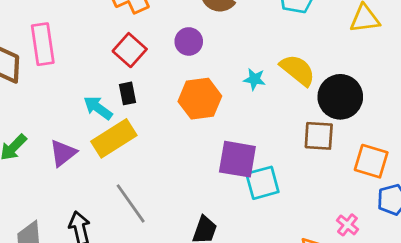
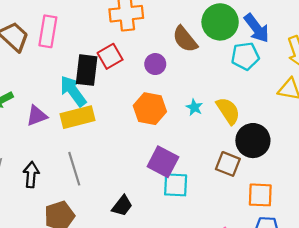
black rectangle: (127, 93) -> (87, 70), moved, size x1.8
cyan arrow: (98, 108) -> (73, 91), size x1.4
orange square: (371, 161) -> (260, 195), turned -32

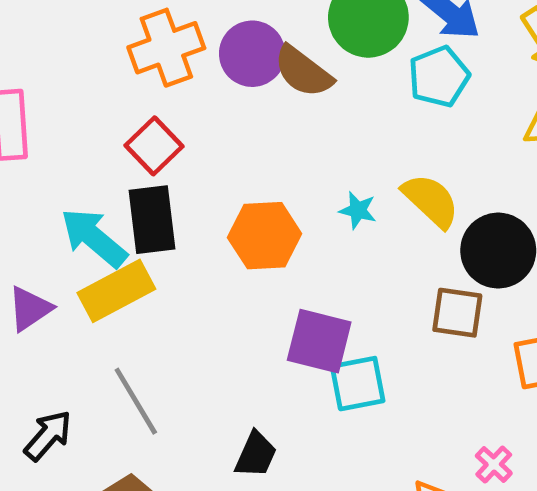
purple circle: (155, 64) -> (252, 54), moved, size x1.4
black rectangle: (87, 70) -> (152, 220), moved
black arrow: (31, 175) -> (48, 436), turned 50

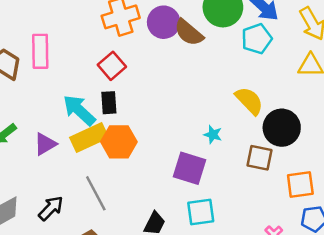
cyan star: (358, 210) -> (213, 135), moved
black rectangle: (152, 220) -> (109, 103), size x0.7
orange hexagon: (265, 236) -> (119, 142), moved
cyan square: (358, 384) -> (201, 212), moved

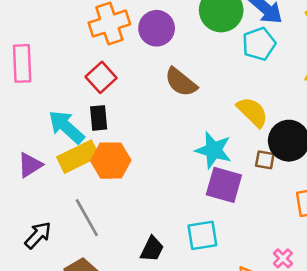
brown semicircle: (189, 33) -> (181, 82), moved
cyan star: (213, 135) -> (213, 150), size x1.8
brown square: (260, 158) -> (265, 160), moved, size x0.7
purple square: (189, 168) -> (224, 185), moved

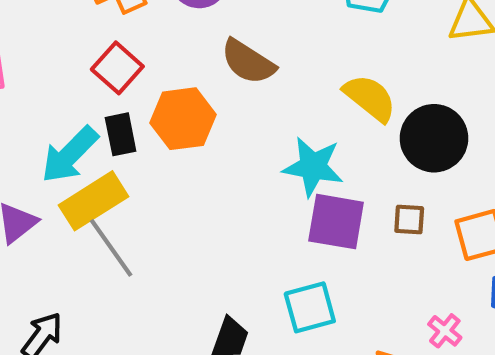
cyan arrow: (66, 127) -> (70, 155), turned -81
brown square: (265, 160) -> (409, 220), moved
orange hexagon: (111, 161) -> (183, 119), moved
gray line: (87, 218) -> (111, 248), moved

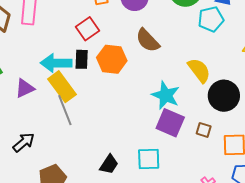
cyan arrow: (70, 155) -> (56, 63), turned 32
yellow rectangle: (94, 201) -> (62, 87), turned 72

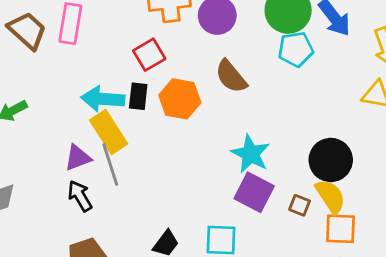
cyan pentagon: (211, 19) -> (296, 49), moved
yellow semicircle: (199, 70) -> (330, 196), moved
purple triangle: (25, 88) -> (78, 158), moved
black arrow: (24, 142) -> (80, 196), moved, turned -85

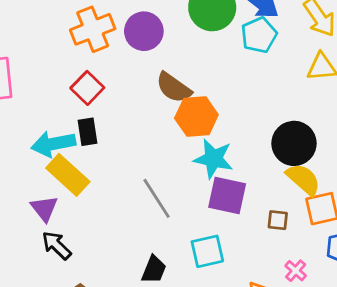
cyan pentagon: (296, 49) -> (259, 35), moved
orange hexagon: (180, 99) -> (196, 116), moved
purple triangle: (78, 158) -> (44, 208), turned -32
gray line: (110, 164) -> (157, 198), moved
brown square: (300, 205) -> (278, 220), moved

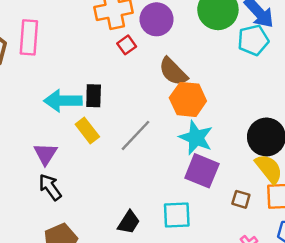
red square: (87, 88) -> (127, 45), moved, size x0.7
yellow rectangle: (68, 175) -> (87, 130), moved, size x0.7
gray line: (157, 198) -> (135, 135), moved, turned 66

